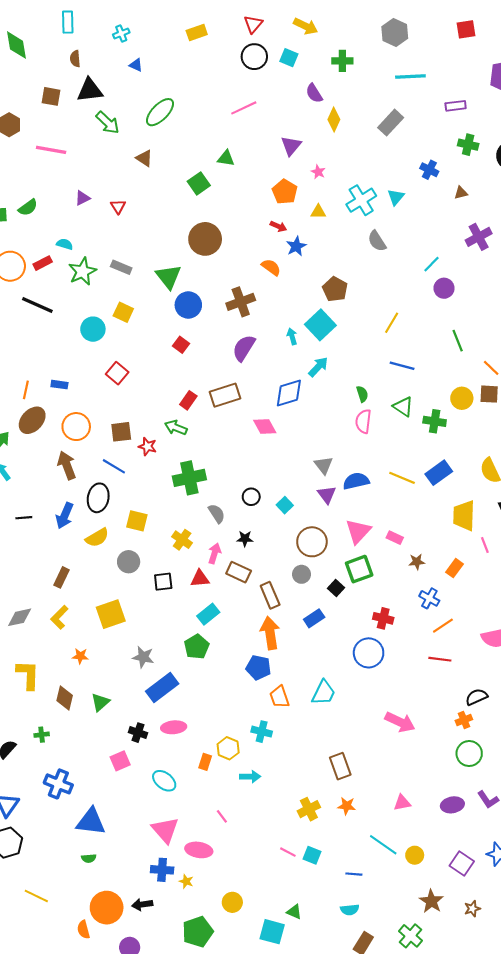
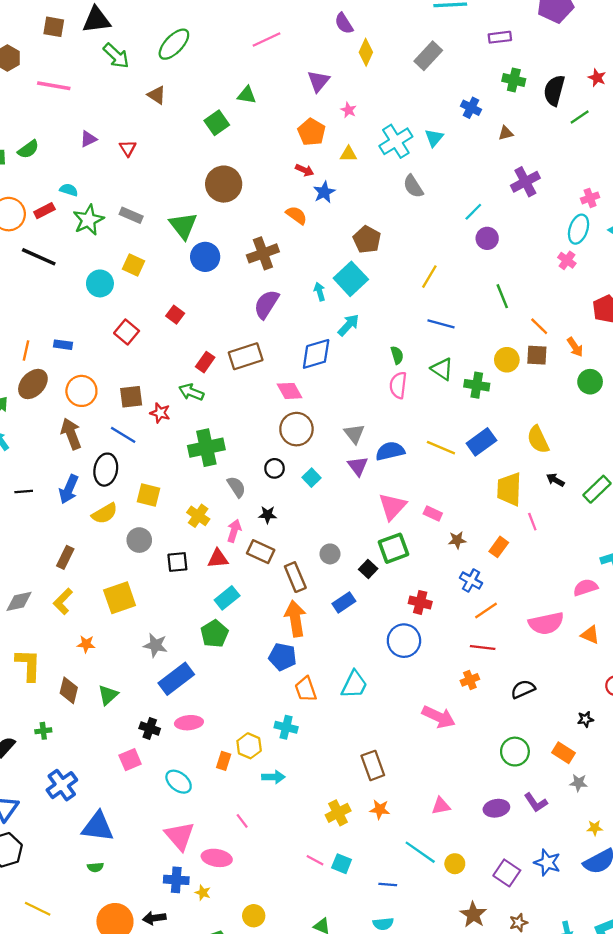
red square: (181, 345) -> (175, 315), moved
brown circle: (312, 542) -> (296, 429), moved
orange cross: (464, 720) -> (470, 680), moved
blue cross: (58, 784) -> (62, 785), turned 32

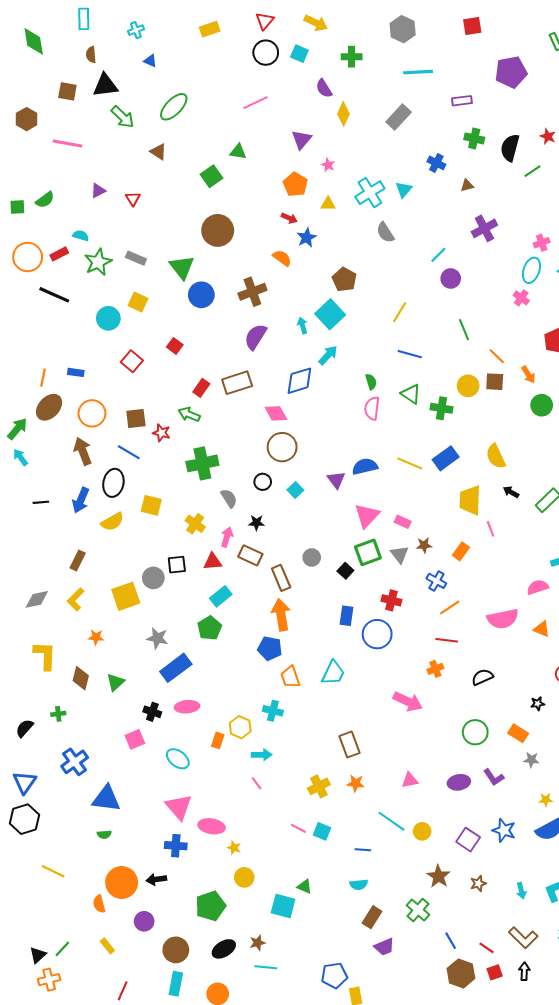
gray triangle: (354, 434) -> (400, 554), moved
gray circle: (139, 540) -> (153, 578), moved
blue rectangle: (344, 602) -> (346, 616), moved, turned -48
pink line: (242, 821) -> (257, 783), moved
yellow star: (203, 893) -> (234, 848), moved

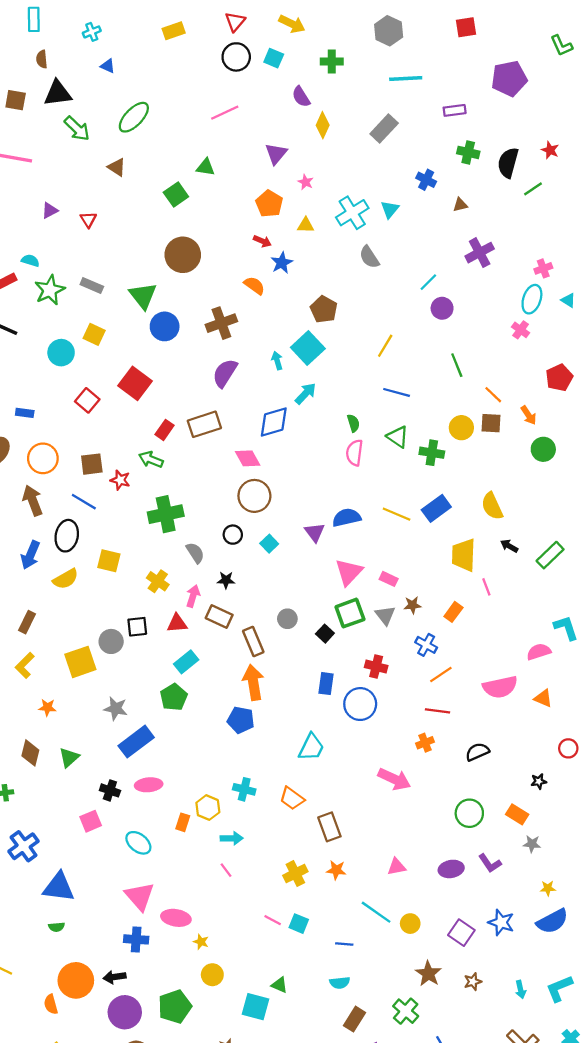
red square: (175, 346) -> (135, 383), size x1.8
orange trapezoid: (290, 677) -> (292, 798), moved, turned -35
purple circle: (144, 921) -> (125, 1012), moved, size x1.5

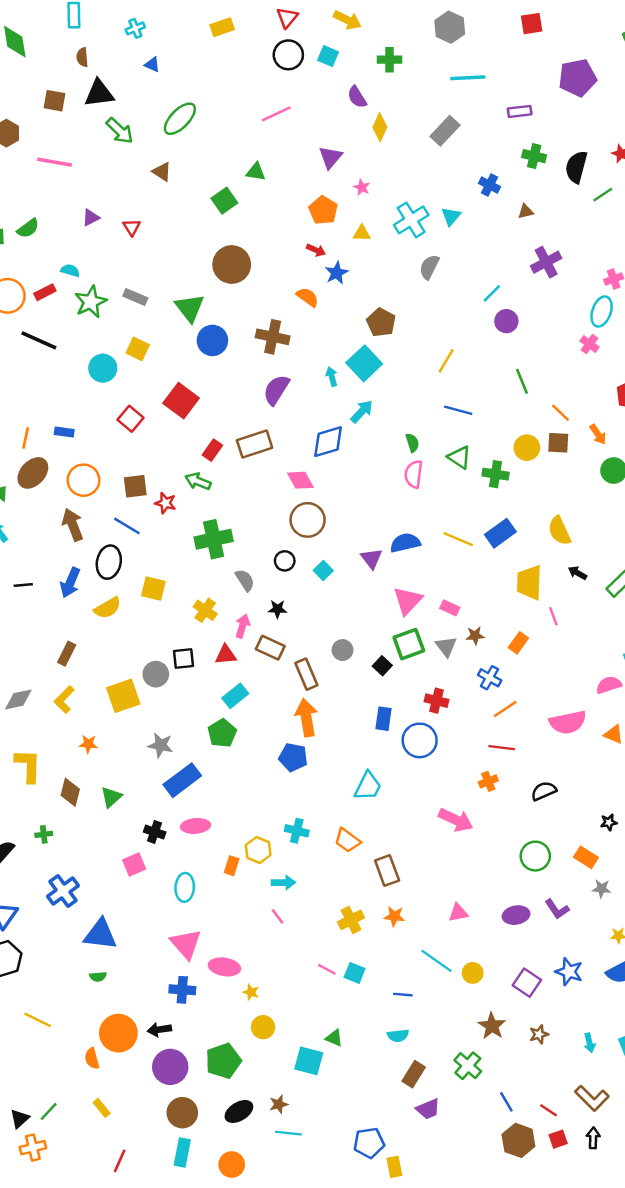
gray semicircle: (369, 257) -> (429, 267), turned 60
brown cross: (221, 323) -> (273, 337), turned 32
cyan ellipse: (138, 843) -> (185, 887), turned 55

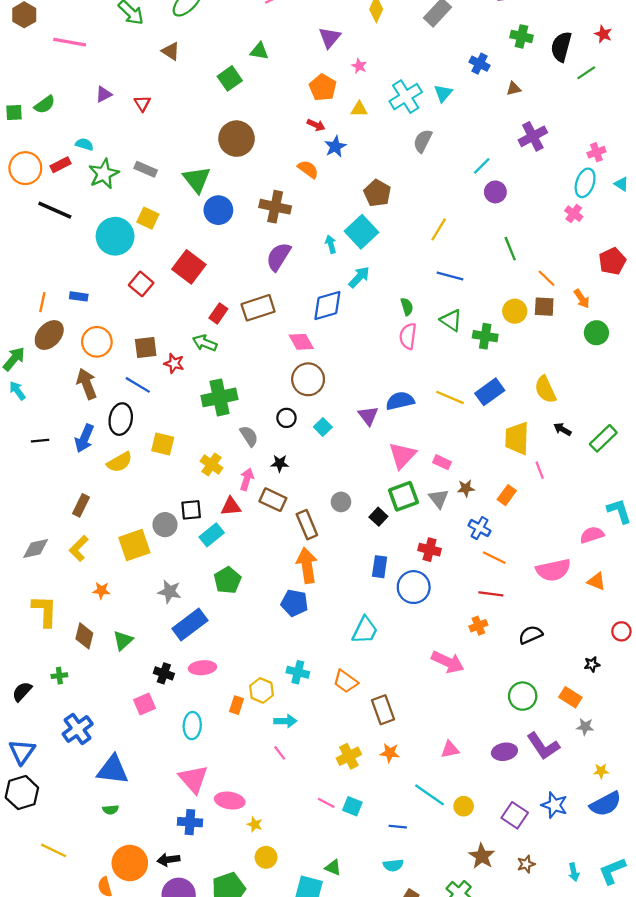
cyan circle: (103, 368) -> (115, 236), size x1.4
cyan rectangle: (235, 696) -> (212, 535), moved
orange line: (505, 709) -> (494, 558), turned 60
purple L-shape: (557, 909) -> (543, 746), size x1.4

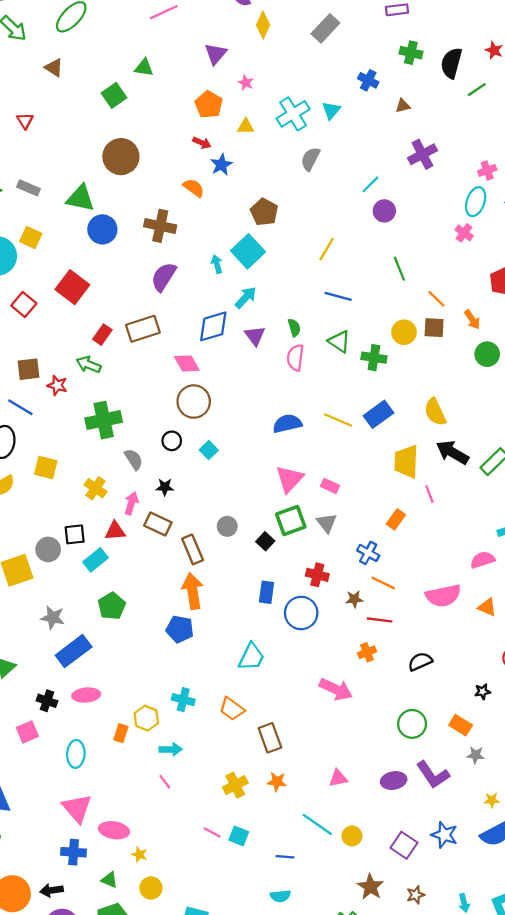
green triangle: (197, 179) -> (80, 198), turned -40
purple triangle: (368, 416) -> (255, 336), moved
black arrow: (562, 429) -> (452, 452), size x1.8
brown star: (466, 488) -> (354, 599), moved
green triangle: (333, 868) -> (109, 880), moved

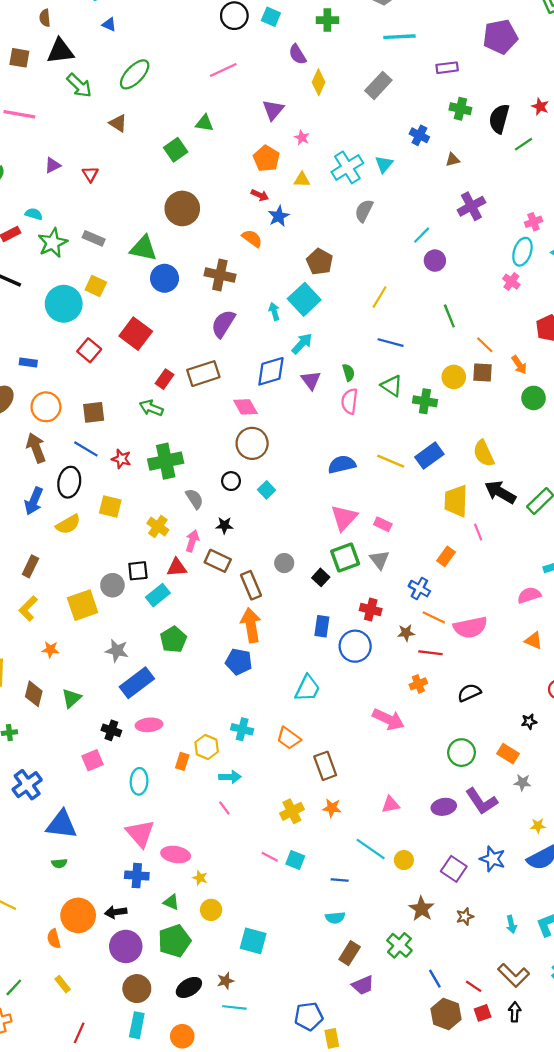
red star: (57, 385) -> (121, 459), moved
pink semicircle: (443, 596) -> (470, 627), moved

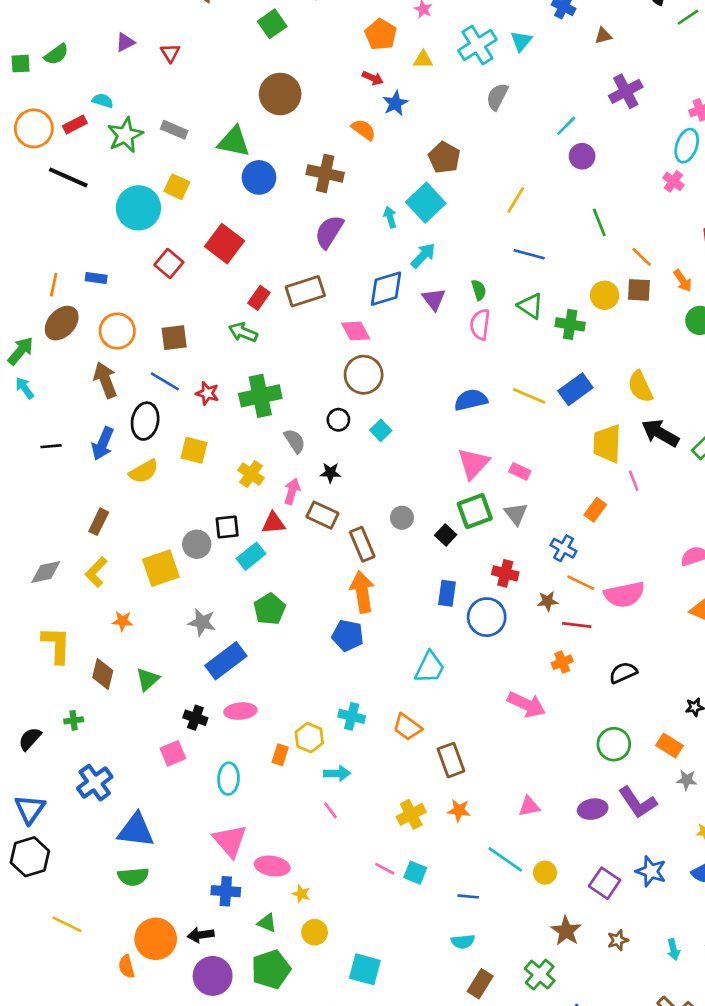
green semicircle: (59, 863) -> (133, 877), size x1.6

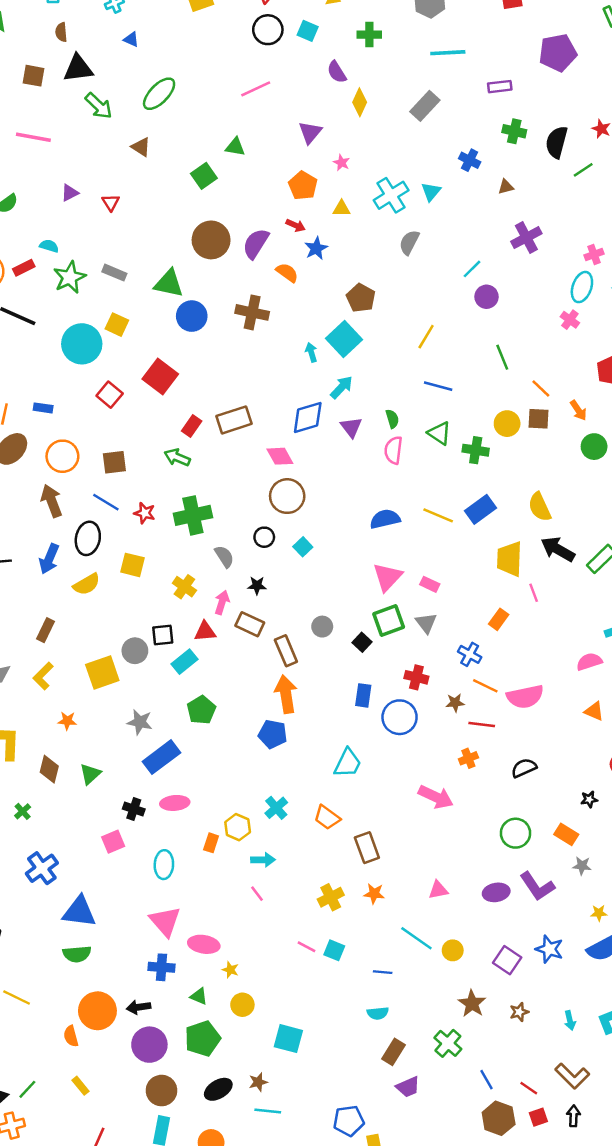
purple semicircle: (329, 232) -> (256, 244), moved
cyan cross: (352, 716) -> (276, 808), turned 35
green cross: (74, 720) -> (23, 811), turned -35

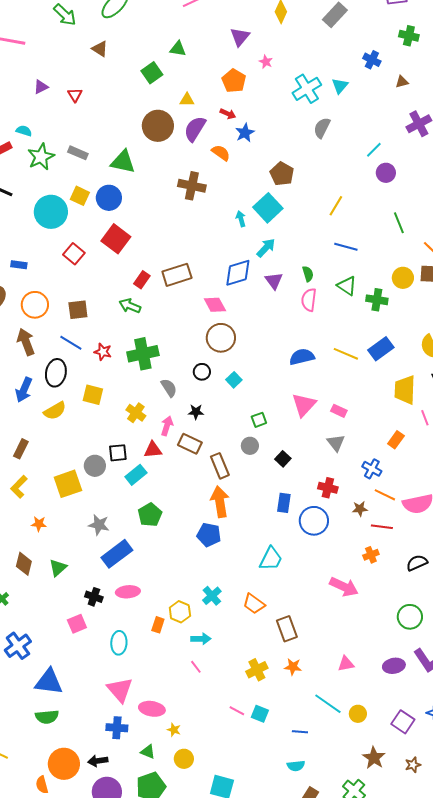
yellow triangle: (342, 209) -> (187, 100), moved
blue circle: (192, 316) -> (109, 198), moved
green square: (389, 621) -> (259, 420), moved, size x0.6

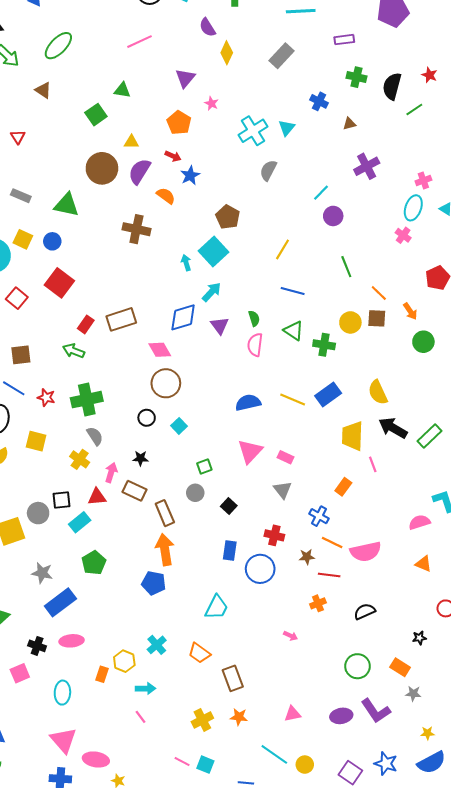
blue circle: (109, 198) -> (52, 241), size x0.7
gray semicircle: (169, 388) -> (95, 436), moved
pink arrow: (344, 587) -> (291, 636), size x0.5

